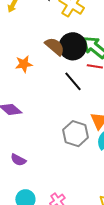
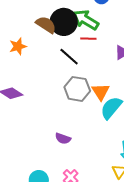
gray hexagon: (76, 134) -> (77, 89), moved
purple semicircle: (18, 160) -> (63, 139), moved

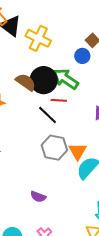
red line: (88, 39) -> (59, 100), moved

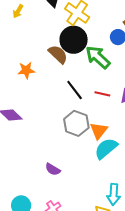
black circle: (44, 80) -> (74, 40), moved
red line: (59, 100) -> (102, 94), moved

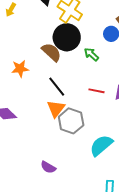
green arrow: (98, 57) -> (91, 54), size x0.6
black line: (75, 90) -> (57, 87), moved
orange triangle: (99, 131) -> (56, 109), moved

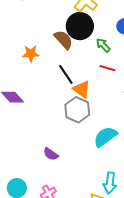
red line: (97, 91) -> (107, 68), moved
orange triangle: (56, 109) -> (82, 89), moved, turned -36

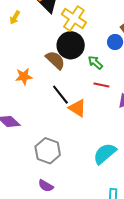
gray hexagon: (77, 110) -> (48, 151), moved
purple semicircle: (51, 154) -> (46, 186), moved

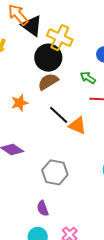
black circle: (71, 45) -> (48, 58), moved
brown semicircle: (55, 60) -> (48, 82), turned -65
purple semicircle: (46, 186) -> (43, 208), moved, turned 49

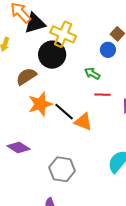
black triangle: (32, 26) -> (35, 23), turned -50
brown semicircle: (48, 82) -> (26, 76), moved
orange star: (20, 103) -> (40, 104), moved, size x1.4

